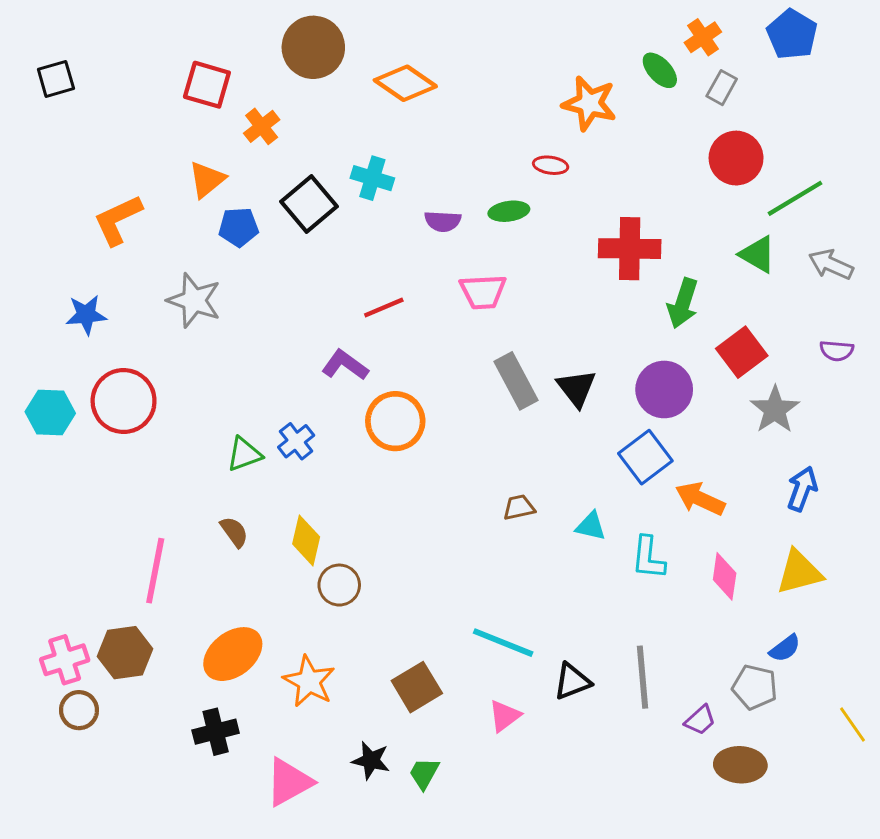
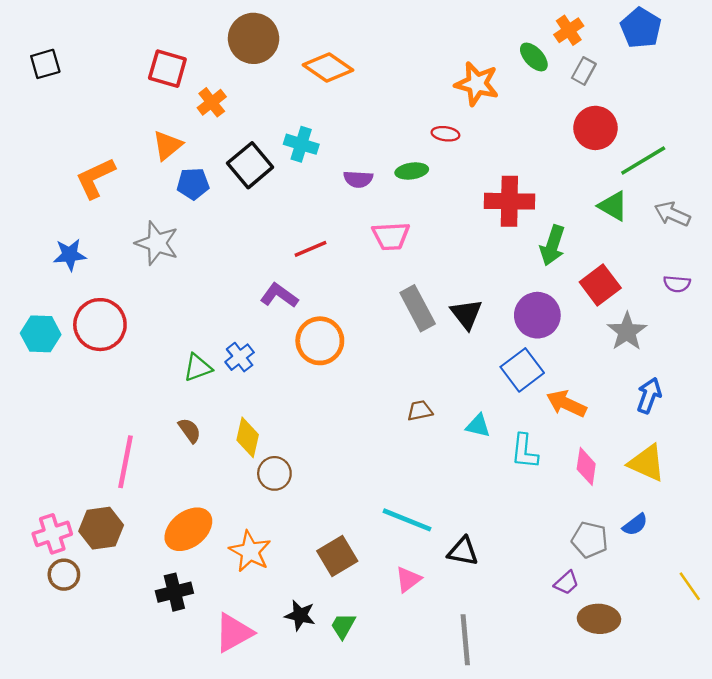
yellow triangle: (799, 572) -> (647, 463), turned 39
gray line: (643, 677) -> (465, 640), moved
black triangle: (572, 681) -> (463, 551), turned 32
gray pentagon: (755, 687) -> (590, 540), moved

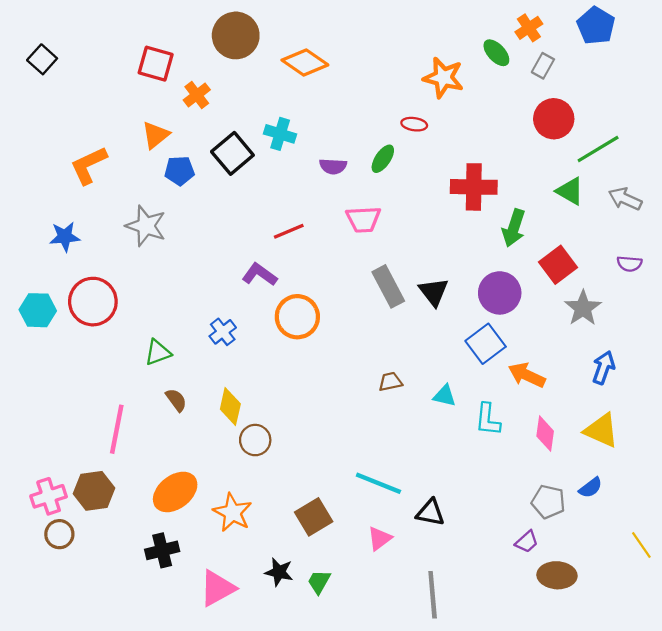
black square: (45, 64) -> (42, 59), turned -32
green ellipse: (412, 171) -> (383, 159), turned -48
green triangle: (198, 368) -> (158, 352), moved

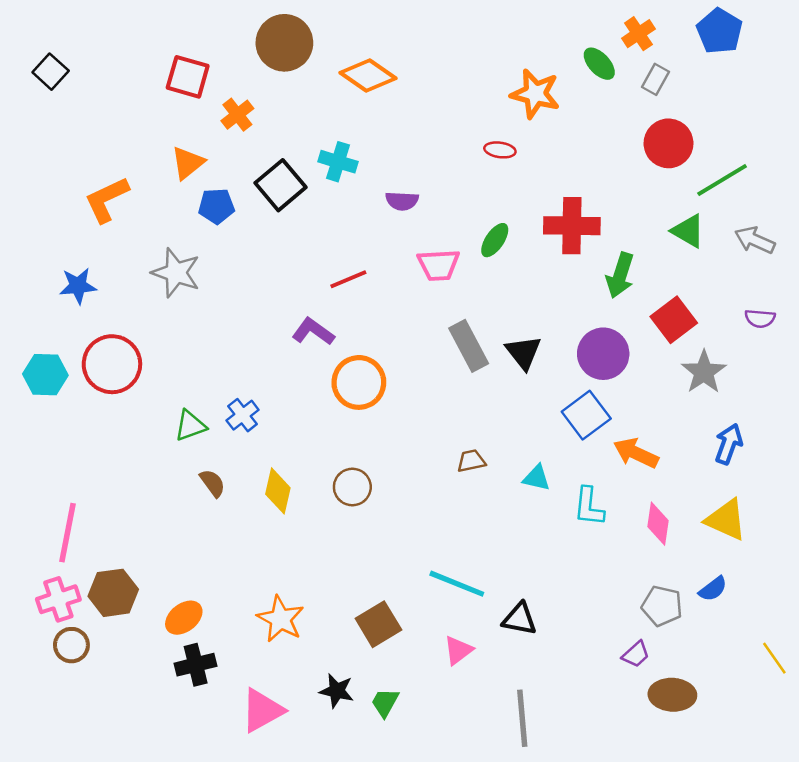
green ellipse: (383, 159) -> (495, 240), moved
blue cross: (223, 332) -> (243, 415), moved
pink line: (117, 429) -> (68, 533), moved
brown circle: (255, 440) -> (352, 487), moved
orange ellipse: (175, 492) -> (184, 618), moved, size x0.7

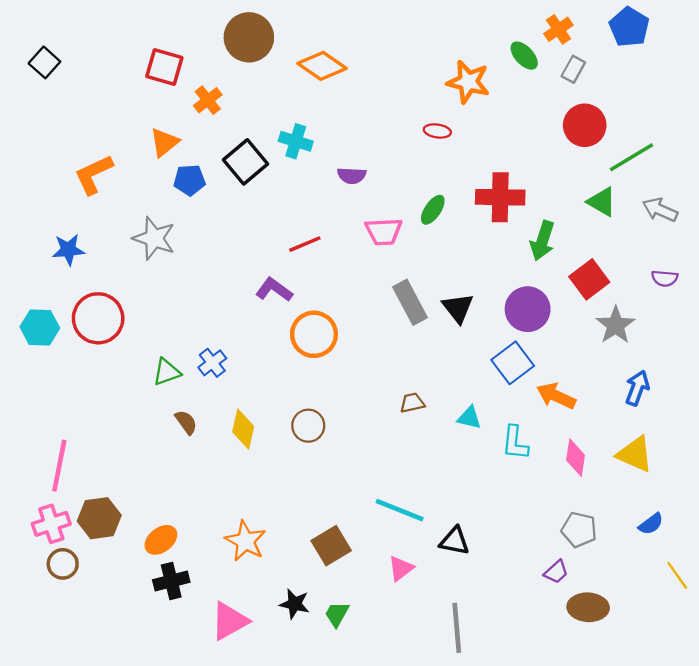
blue semicircle: (713, 589) -> (651, 524), moved

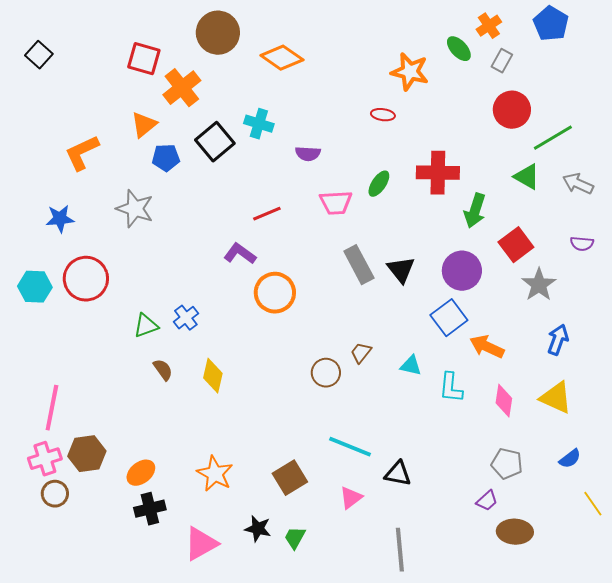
orange cross: (208, 100) -> (182, 88), size x1.5
brown trapezoid: (412, 403) -> (361, 353), turned -40
brown circle: (308, 426) -> (326, 373), moved

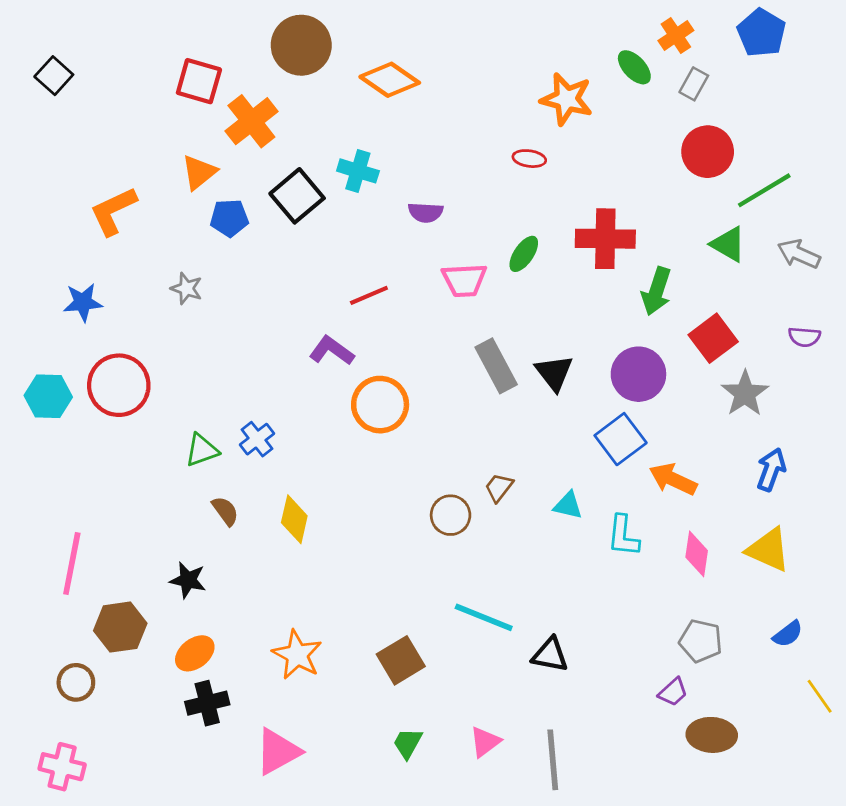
gray star: (135, 209) -> (187, 288), size x0.6
pink cross: (45, 459) -> (62, 767), moved, turned 32
pink triangle: (351, 498) -> (485, 742), moved
black star: (258, 529) -> (188, 580), moved

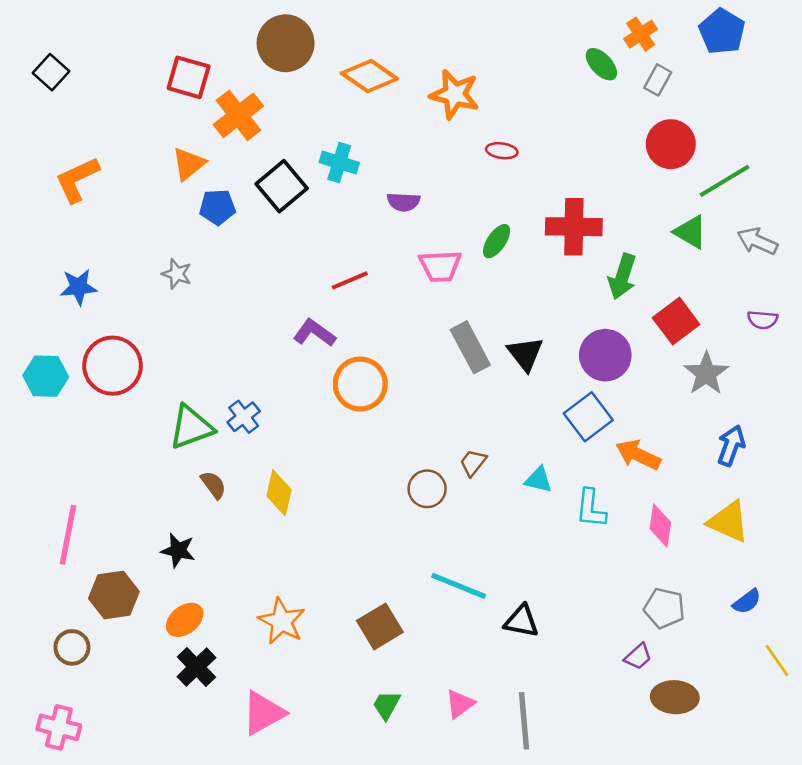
orange star: (567, 99) -> (455, 94), moved
orange L-shape: (113, 211) -> (77, 180), moved
green triangle: (202, 450) -> (191, 427), size x1.4
black cross: (207, 703) -> (196, 667), turned -30

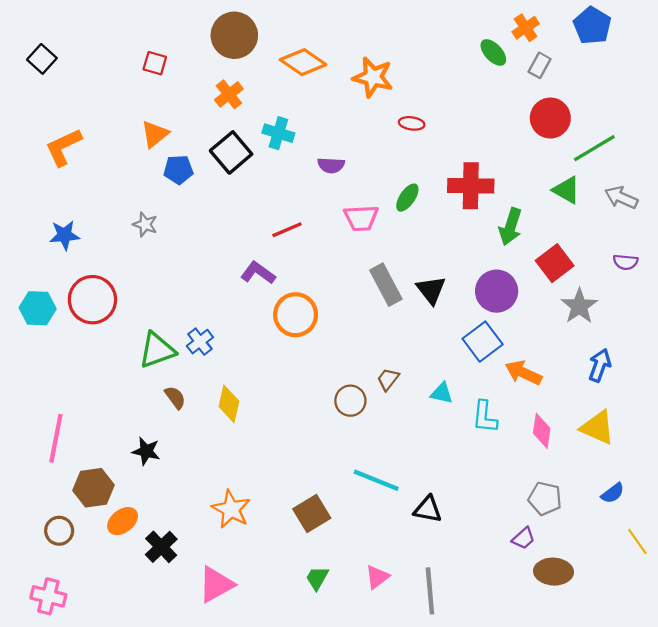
red square: (189, 77) -> (155, 63), size x0.7
orange cross: (238, 115) -> (229, 94), moved, size x0.7
orange ellipse: (185, 620) -> (123, 521), moved

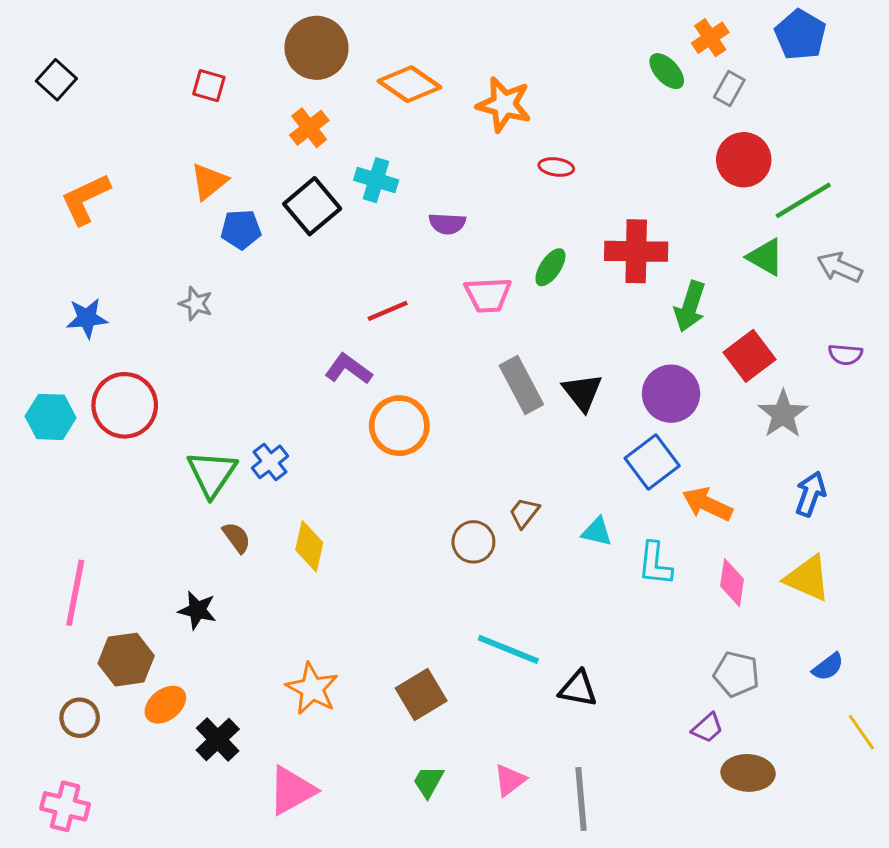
green triangle: (157, 350) -> (212, 474), turned -36

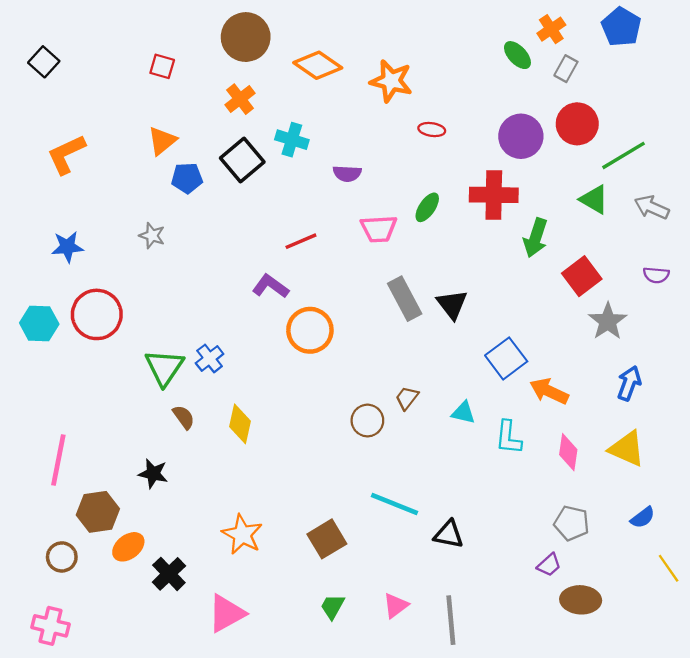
purple circle: (671, 394) -> (521, 136), moved

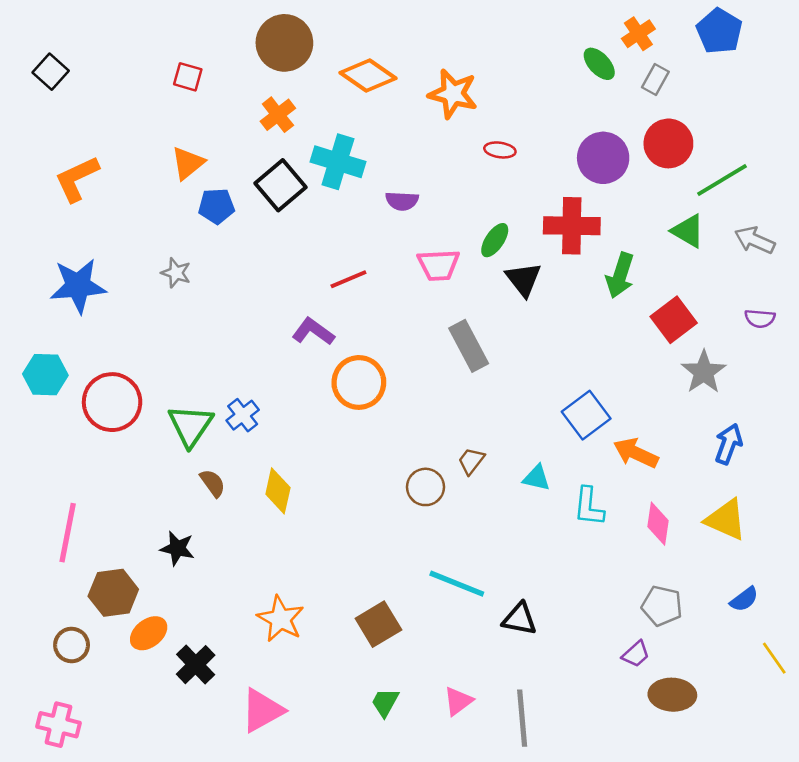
cyan cross: (292, 140) -> (338, 162), size x1.4
blue star: (67, 247) -> (78, 286), size x1.5
black triangle: (452, 304) -> (523, 279), moved
red circle: (97, 314) -> (112, 402), moved

